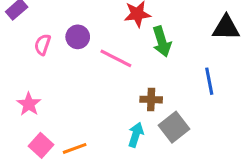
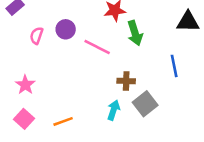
pink square: (41, 145) -> (24, 119), moved

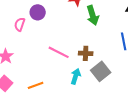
pink semicircle: (37, 36) -> (20, 24), moved
pink line: (97, 47) -> (59, 52), moved

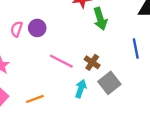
purple circle: (38, 12) -> (37, 28), moved
brown cross: (86, 53) -> (92, 62), turned 32

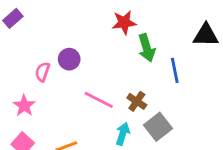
pink semicircle: (17, 29) -> (42, 72), moved
blue line: (136, 49) -> (175, 70), moved

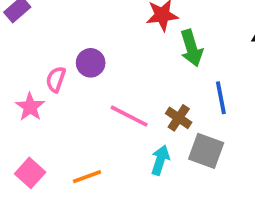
blue line: (175, 70) -> (221, 98), moved
pink star: (24, 106) -> (30, 107), moved
gray square: (158, 127) -> (206, 151), turned -32

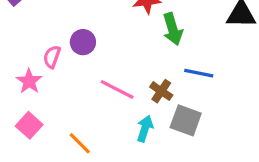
blue line: (221, 98) -> (199, 73), turned -68
pink square: (30, 173) -> (29, 125), moved
orange line: (87, 177) -> (80, 143), turned 65

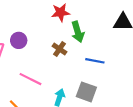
pink line: (117, 89) -> (30, 79), moved
brown cross: (161, 91) -> (59, 49), moved

